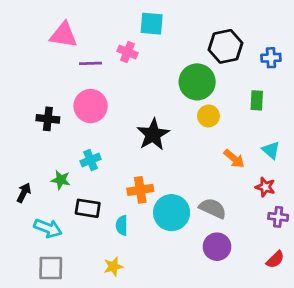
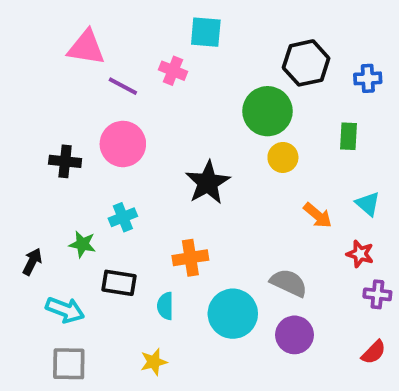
purple line: (91, 63) -> (123, 86), turned 30
cyan circle: (172, 213) -> (233, 314), moved

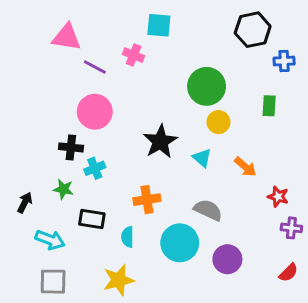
black hexagon: (306, 63) -> (253, 30), moved
black cross: (65, 161) -> (71, 147), moved
cyan triangle: (368, 204) -> (202, 158), moved
gray semicircle: (289, 283) -> (208, 210), moved
yellow star: (154, 362) -> (119, 280), size x1.5

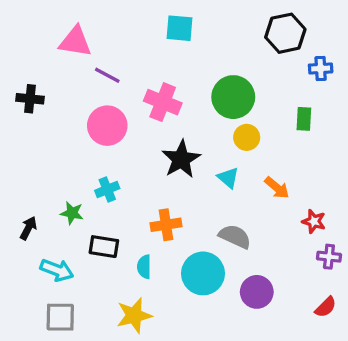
pink cross: (134, 55) -> (163, 102), moved, size x1.5
black cross: (71, 147) -> (30, 99), moved

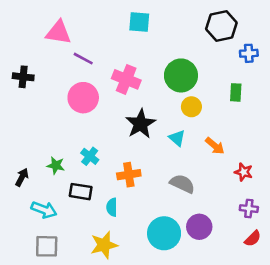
cyan cross: (107, 189) -> (90, 156), moved, turned -30
purple cross: (329, 257) -> (249, 209), moved
cyan circle: (203, 273) -> (164, 233), moved

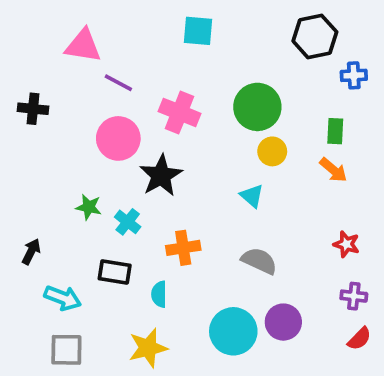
black star: (141, 124) -> (161, 176), moved
orange arrow: (215, 146) -> (333, 170), moved
green star: (56, 165) -> (89, 207), moved

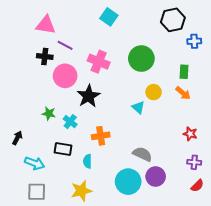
cyan square: (198, 31) -> (109, 17), turned 30
black cross: (33, 109) -> (45, 57), moved
yellow circle: (272, 151) -> (154, 92), moved
gray semicircle: (259, 261) -> (142, 154), moved

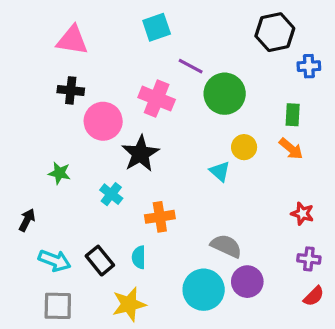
cyan square: (109, 17) -> (157, 27), moved, turned 36
purple line: (65, 45) -> (191, 66), moved
green star: (49, 113) -> (59, 173), moved
black rectangle: (63, 149) -> (100, 261), moved, turned 42

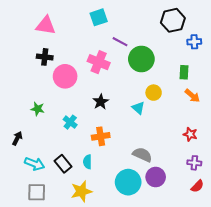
orange arrow: (291, 149) -> (192, 96), moved
black star: (140, 154) -> (101, 102), moved, size x0.7

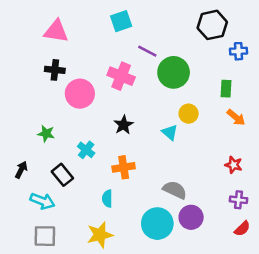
black rectangle: (63, 164) -> (62, 175), moved

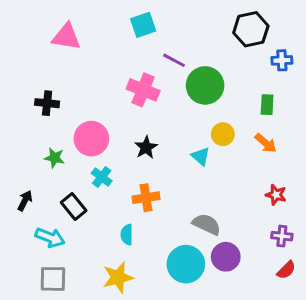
black cross: (55, 70) -> (47, 103), moved
pink circle: (80, 94) -> (91, 139), moved
orange arrow: (236, 117) -> (266, 143), moved

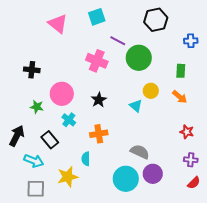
black hexagon: (251, 29) -> (156, 20), moved
pink triangle: (66, 37) -> (58, 24), moved, turned 30
black arrow: (25, 201) -> (17, 136), size x1.5
yellow star: (118, 277) -> (68, 177), moved

